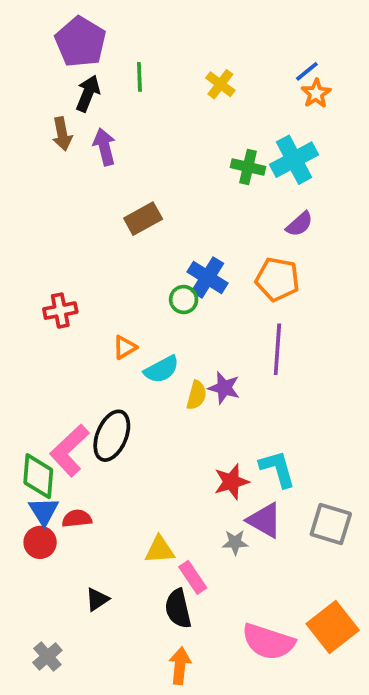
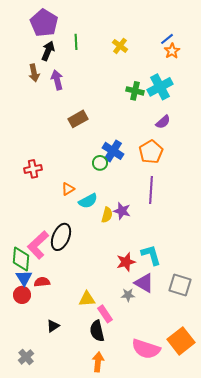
orange pentagon: (277, 279) -> (151, 152), turned 30

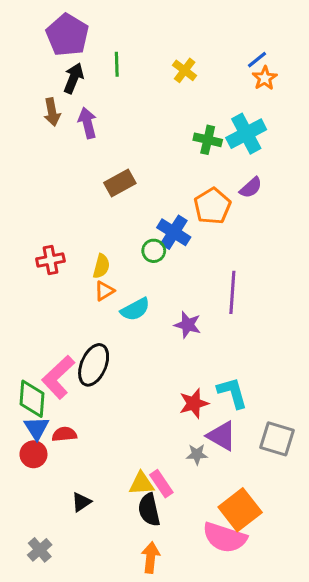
orange pentagon: (151, 152) -> (212, 206), moved
yellow semicircle: (107, 215) -> (101, 266), moved
yellow triangle: (87, 299) -> (141, 484), moved
orange square: (181, 341) -> (240, 510), moved

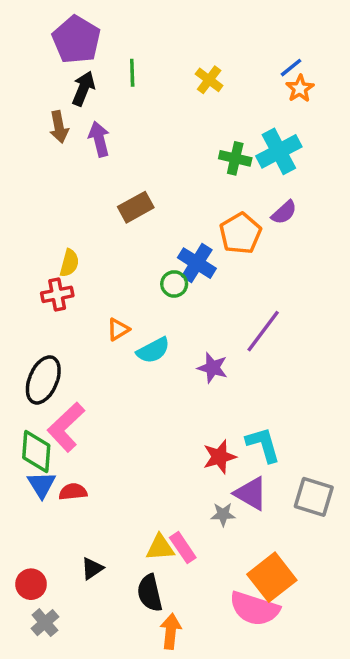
yellow semicircle: (101, 266) -> (69, 263), moved
purple line: (232, 292) -> (263, 331), turned 33
black ellipse: (94, 365) -> (43, 380), moved
red circle: (33, 454) -> (31, 584), moved
black semicircle: (149, 510) -> (150, 593), moved

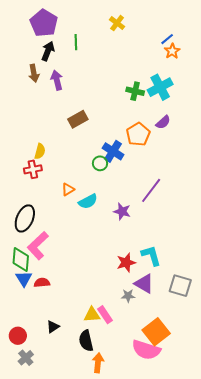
yellow cross: (209, 80) -> (117, 23), moved

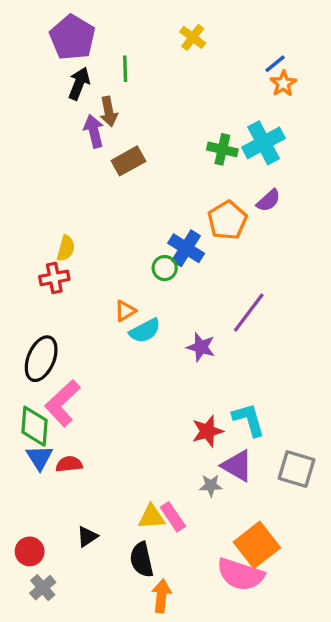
brown arrow: (34, 73) -> (109, 112), moved
brown rectangle: (78, 119) -> (128, 161), moved
orange triangle: (68, 189) -> (125, 311), moved

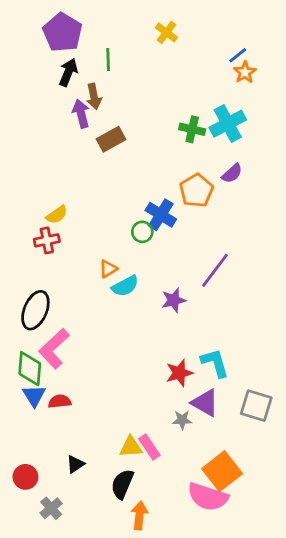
yellow semicircle: (66, 248) -> (57, 215), turned 40
purple star: (201, 347) -> (174, 300), turned -30
black semicircle: (142, 560) -> (122, 484), turned 36
gray cross: (43, 588) -> (51, 508), moved

